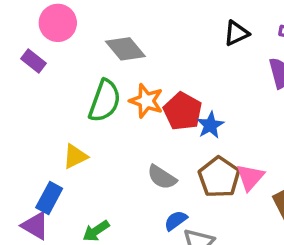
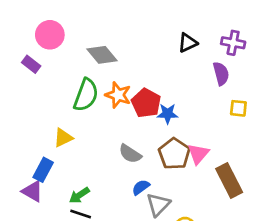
blue star: (210, 125) -> (168, 114), turned 30

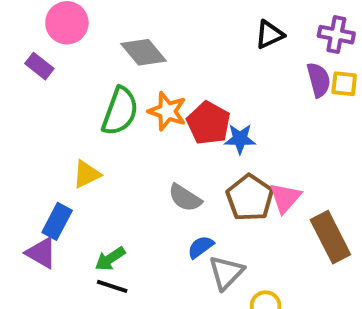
yellow square: (238, 108) -> (344, 84), moved

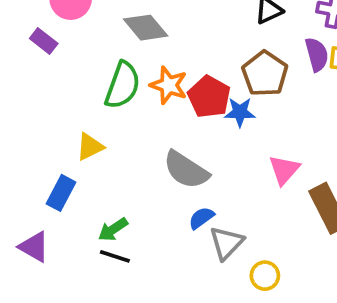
gray semicircle: (185, 198) -> (186, 170), size x1.4
brown pentagon: (250, 198) -> (265, 74), moved
purple triangle: (41, 253) -> (34, 247), moved

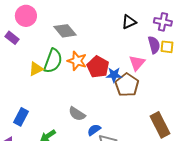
brown pentagon: (265, 74) -> (127, 85), moved
yellow triangle: (90, 147) -> (36, 69), moved
gray semicircle: (186, 170) -> (77, 114), moved, size x0.7
pink triangle: (284, 170) -> (137, 63), moved

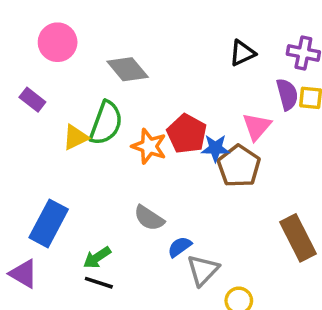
purple rectangle: (12, 38) -> (32, 100), moved
orange star: (77, 61) -> (149, 146), moved
blue rectangle: (21, 117) -> (49, 223), size x1.4

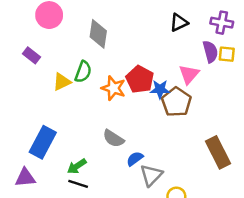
gray diamond: (128, 69) -> (98, 34), turned 48
green semicircle: (106, 123) -> (83, 72), size x0.7
purple triangle: (23, 274) -> (25, 178), turned -35

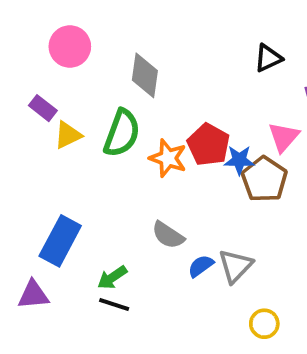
green semicircle: (83, 72) -> (122, 133), size x1.4
yellow triangle: (62, 82) -> (68, 135), moved
gray triangle: (151, 175) -> (235, 266), moved

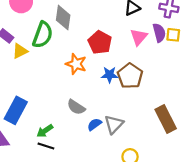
green semicircle: (122, 133) -> (43, 35), moved
pink triangle: (284, 137) -> (139, 37), moved
red pentagon: (208, 145) -> (100, 42), moved
blue star: (239, 160) -> (110, 75), moved

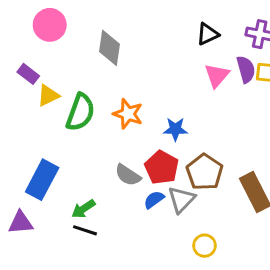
green semicircle: (43, 35) -> (80, 112), moved
red pentagon: (100, 42) -> (162, 167), moved
brown pentagon: (130, 76) -> (205, 172), moved

